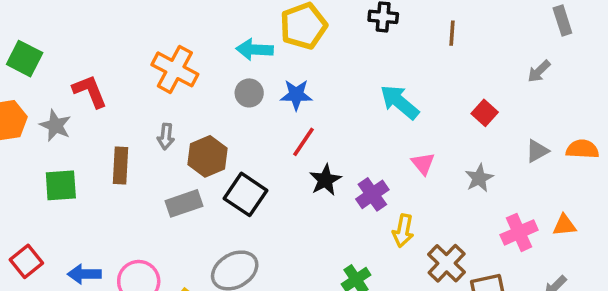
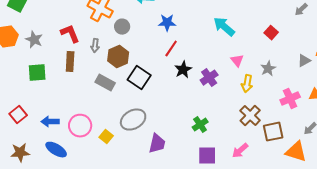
red L-shape: (90, 91) -> (70, 34), moved
gray circle: (249, 93) -> (122, 27), moved
gray triangle: (537, 151) -> (304, 61), moved
gray rectangle: (184, 203) -> (105, 83), turned 48
yellow arrow: (403, 231) -> (247, 84), moved

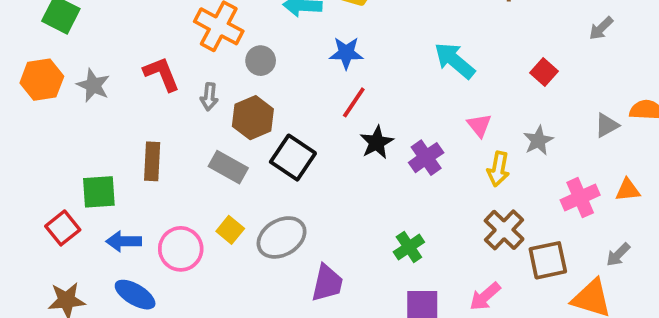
brown rectangle: (70, 62) -> (152, 161), moved
green square: (37, 73) -> (99, 192), moved
yellow square: (106, 137) -> (230, 230), moved

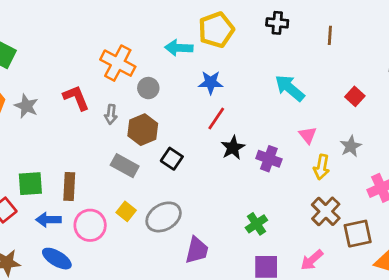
black square: (293, 158) -> (172, 159), size x0.7
purple cross: (426, 158) -> (269, 159), turned -35
brown rectangle: (152, 161) -> (69, 186), moved

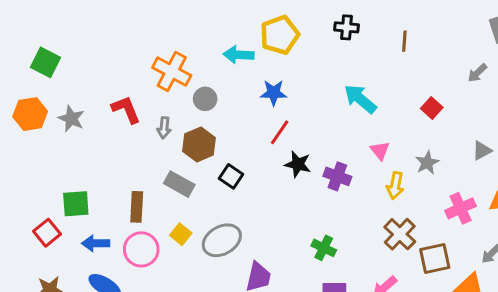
black star: (233, 148) -> (298, 164), turned -30
brown rectangle: (69, 186) -> (137, 207), moved
green cross: (256, 224) -> (324, 248), turned -30

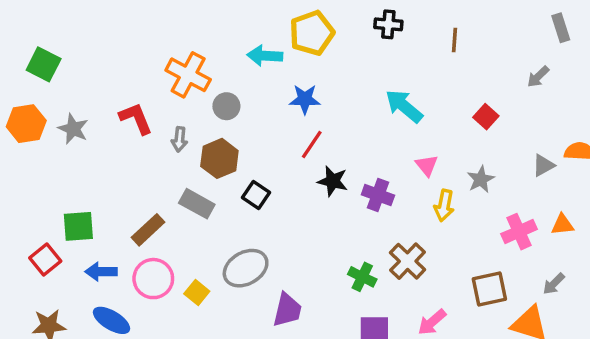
brown rectangle: (137, 207) -> (148, 230), turned 44
yellow square: (181, 234) -> (197, 293), moved
brown cross: (400, 234) -> (408, 261), moved

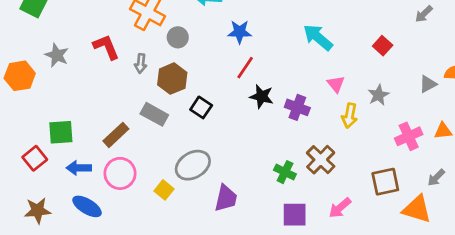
orange hexagon: (26, 124) -> (20, 76), moved
yellow square: (197, 293) -> (164, 190), moved

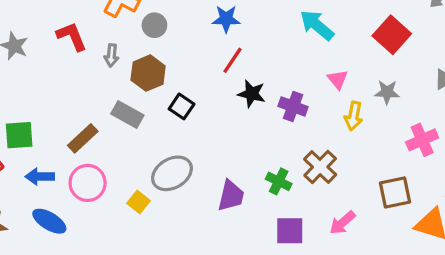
red square: (383, 46) -> (392, 35), size x1.6
gray star: (378, 95) -> (387, 92), turned 30
purple trapezoid: (226, 198) -> (231, 196), moved

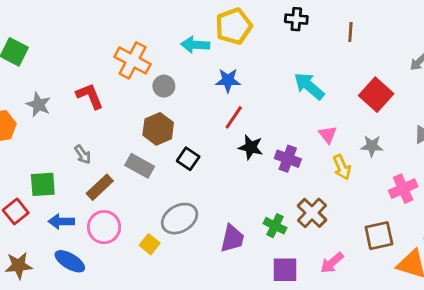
gray arrow: (111, 55) -> (83, 154), moved, turned -42
yellow arrow: (354, 116) -> (342, 167), turned -35

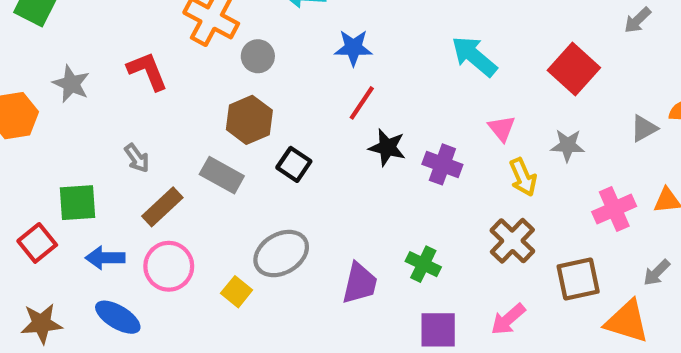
brown cross: (312, 213) -> (512, 241), moved

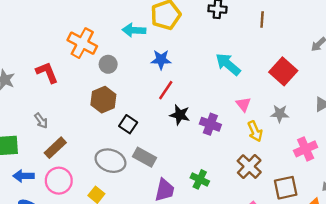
gray rectangle: (222, 175) -> (145, 157), moved
gray ellipse: (281, 254) -> (110, 161), moved, turned 48

